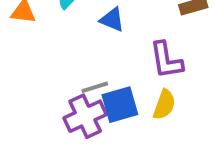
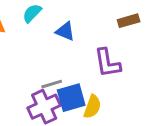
yellow semicircle: (164, 105) -> (92, 107), moved

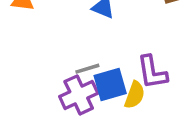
purple L-shape: (107, 63) -> (152, 72), moved

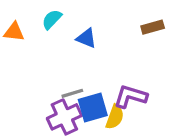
purple L-shape: (152, 72) -> (131, 96), turned 116

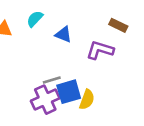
brown rectangle: (153, 27) -> (118, 25), turned 42
purple L-shape: (131, 96) -> (100, 50), moved

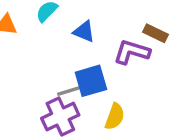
brown rectangle: (118, 25) -> (155, 33), moved
blue square: (69, 92) -> (91, 81), moved

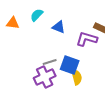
blue square: (91, 81) -> (70, 65), moved, turned 36
yellow semicircle: (115, 117) -> (77, 77), turned -35

